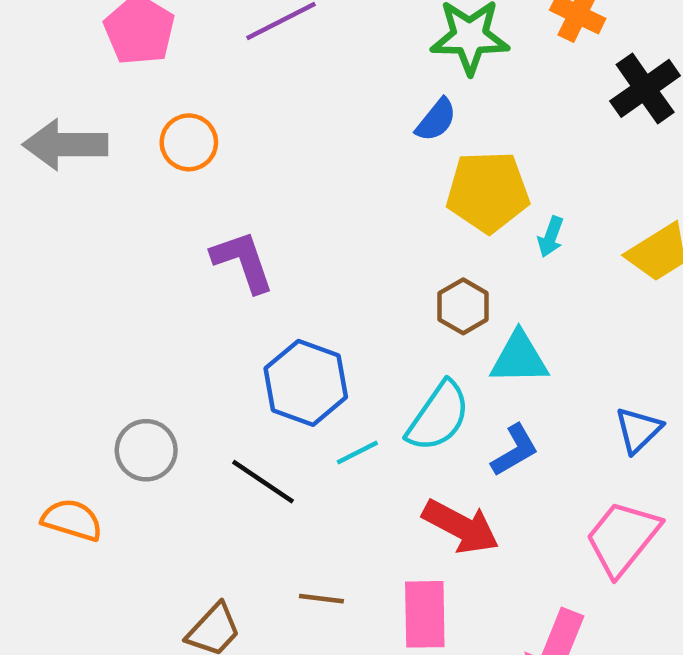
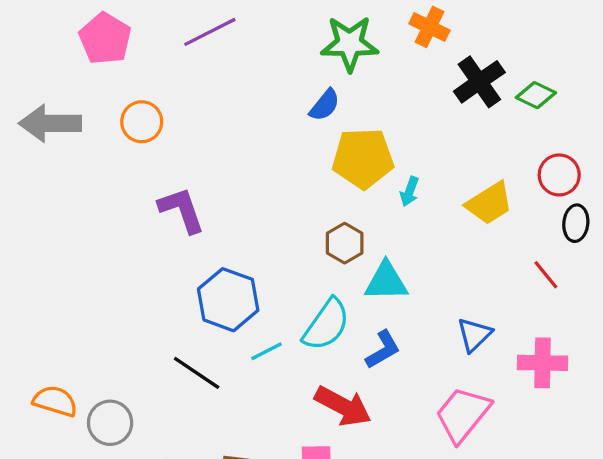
gray circle: (146, 450) -> (110, 423), moved

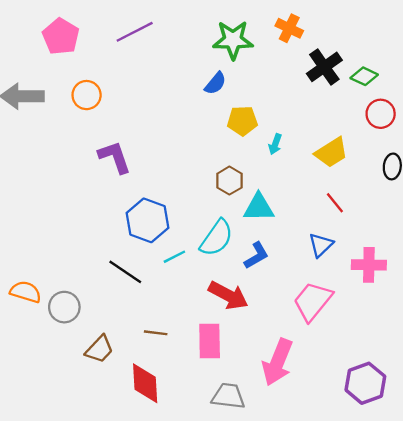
yellow pentagon: (363, 158) -> (242, 121), size x0.7
red circle: (559, 175) -> (381, 114), moved
red line: (546, 275) -> (335, 203), moved

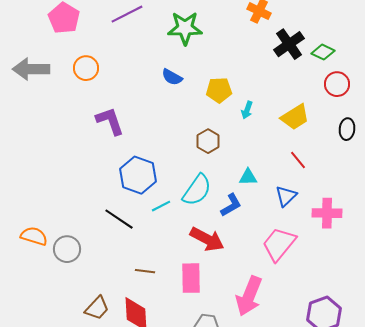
green star: (233, 40) -> (185, 28), moved
blue semicircle: (215, 83) -> (172, 77), moved, turned 80
cyan triangle: (259, 207) -> (248, 177), moved, size x0.7
brown trapezoid: (99, 349) -> (97, 308), moved

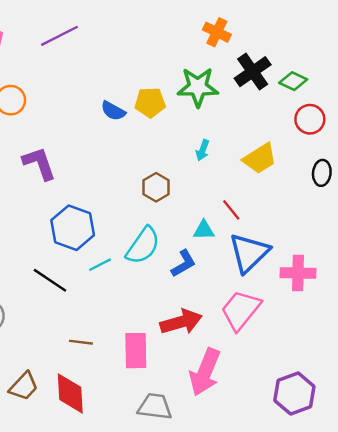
green star: (185, 28) -> (198, 87), moved
yellow pentagon: (219, 90) -> (150, 103), moved
red line: (298, 160) -> (231, 210), moved
blue triangle: (286, 196) -> (249, 253), size x1.6
red arrow: (207, 239) -> (181, 322), moved, turned -44

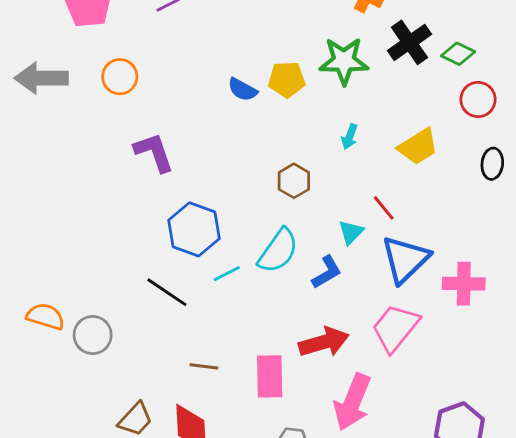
cyan triangle: (204, 230) -> (351, 232), turned -45

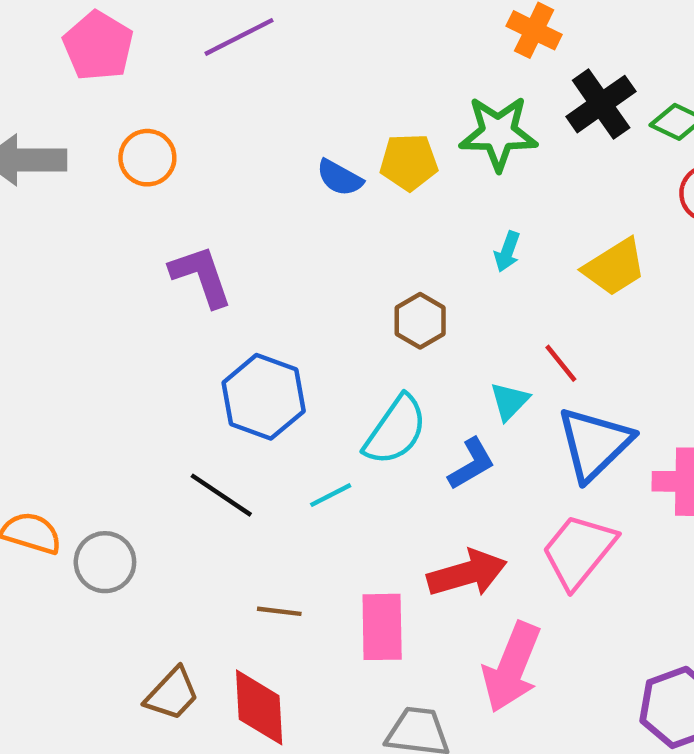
cyan line: (227, 274) -> (331, 495), moved

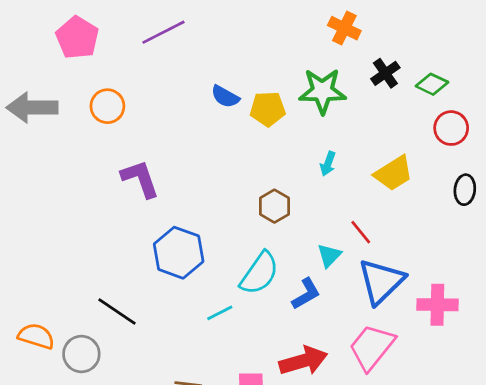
black cross: (601, 104) -> (385, 73), size x0.7
blue semicircle: (340, 178) -> (225, 97), moved
black line: (221, 495) -> (117, 312), moved

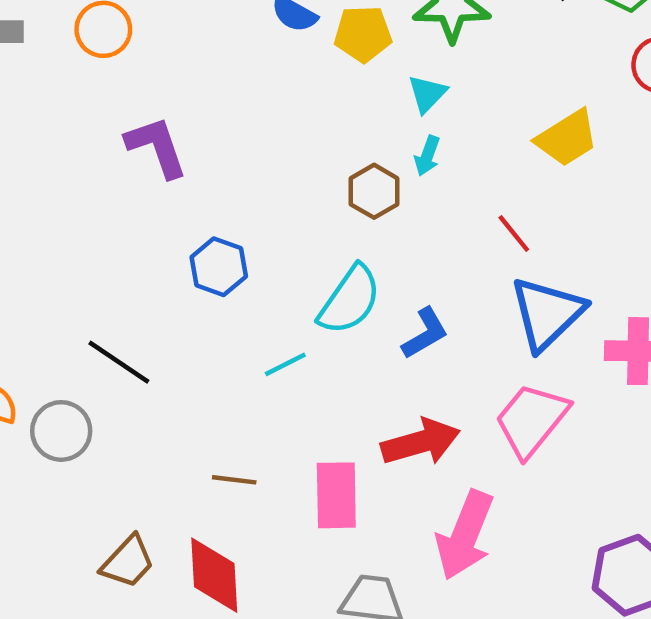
cyan arrow: (328, 164) -> (427, 156), moved
blue hexagon: (179, 253) -> (219, 267), size x0.7
cyan triangle: (329, 255) -> (427, 94), moved

